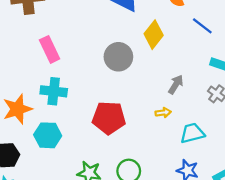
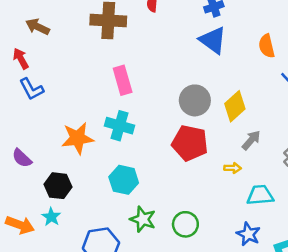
yellow diamond: (154, 35) -> (235, 106), moved
red pentagon: (109, 118) -> (190, 143), moved
cyan hexagon: (48, 135) -> (124, 180), moved

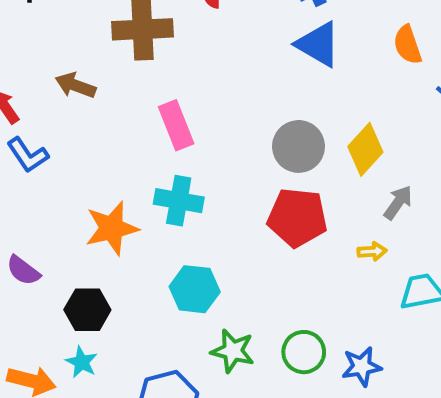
brown arrow: (38, 27) -> (75, 85), moved
blue star: (248, 234) -> (362, 366), moved, turned -30

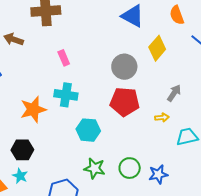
pink rectangle: (176, 125) -> (64, 58), size x0.7
yellow diamond: (365, 149) -> (157, 48), moved
cyan hexagon: (195, 289) -> (88, 130), moved

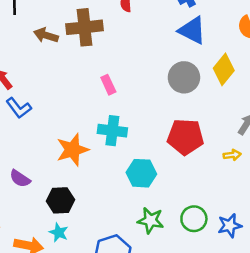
brown arrow: (13, 39) -> (46, 35), moved
gray circle: (124, 67) -> (184, 77), moved

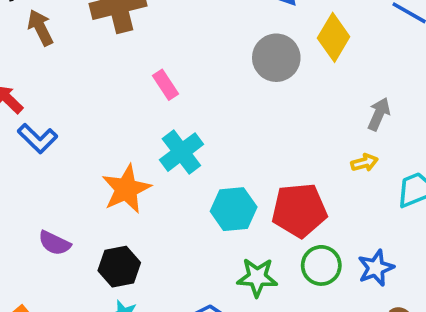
brown arrow: (46, 35) -> (40, 28), moved, turned 55
cyan cross: (112, 131) -> (181, 152), turned -36
red pentagon: (185, 137) -> (299, 210), moved

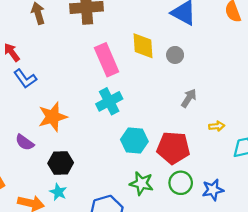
yellow diamond: (334, 37) -> (143, 46), moved, turned -44
gray circle: (276, 58) -> (175, 55), size x0.6
pink rectangle: (165, 85) -> (107, 60), size x1.8
gray arrow: (379, 114) -> (189, 98), moved
orange star: (126, 189) -> (53, 117), moved

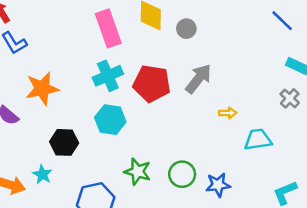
gray arrow: (189, 98) -> (198, 79), size x1.4
cyan hexagon: (134, 141) -> (110, 120), moved
red pentagon: (173, 148) -> (152, 84), moved
black hexagon: (61, 163) -> (64, 142), moved

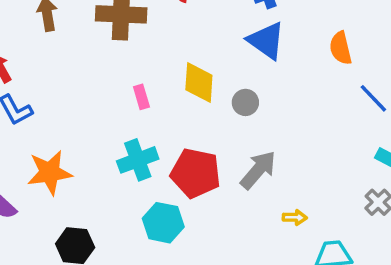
pink rectangle: (108, 28) -> (141, 97), size x0.5
cyan hexagon: (110, 120) -> (163, 223), moved

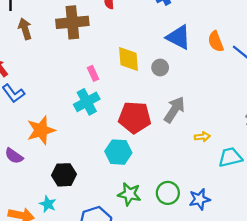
blue triangle: (266, 41) -> (178, 37), moved
orange semicircle: (341, 48) -> (216, 41), moved
cyan cross: (138, 160) -> (87, 102), moved

